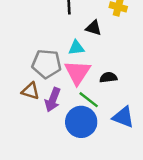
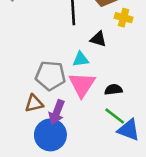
brown triangle: (30, 91) -> (34, 103), turned -30
green line: (89, 100) -> (115, 116), moved
blue circle: (81, 122) -> (50, 135), moved

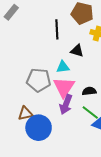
brown triangle: (34, 103) -> (25, 113), moved
purple arrow: (57, 112) -> (66, 104), moved

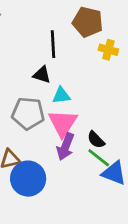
black triangle: (77, 51) -> (42, 75), moved
black semicircle: (89, 91) -> (96, 140), moved, turned -128

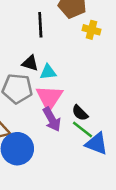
black triangle: (42, 75) -> (30, 63), moved
purple arrow: (65, 147) -> (52, 119), turned -50

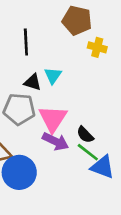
black line: (40, 25) -> (26, 42), moved
cyan triangle: (48, 72) -> (53, 76), moved, turned -48
purple arrow: (52, 119) -> (56, 141), turned -35

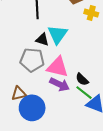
cyan triangle: (53, 76) -> (58, 34), size x1.5
pink triangle: (53, 119) -> (58, 67), turned -50

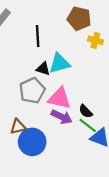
cyan triangle: (58, 34) -> (59, 63), turned 40
gray pentagon: (32, 60) -> (32, 91), turned -30

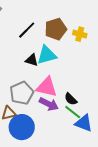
brown pentagon: (79, 19) -> (56, 29), moved, turned -30
black line: (38, 36) -> (27, 30), turned 48
gray pentagon: (32, 91) -> (22, 93), moved

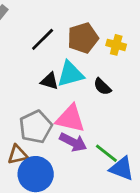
black semicircle: (71, 99) -> (102, 87), moved

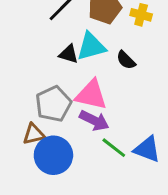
green line: (106, 153) -> (114, 148), moved

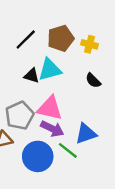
black semicircle: (126, 60) -> (93, 81), moved
blue triangle: (147, 149) -> (86, 134), moved, turned -40
blue circle: (53, 155) -> (38, 156), moved

